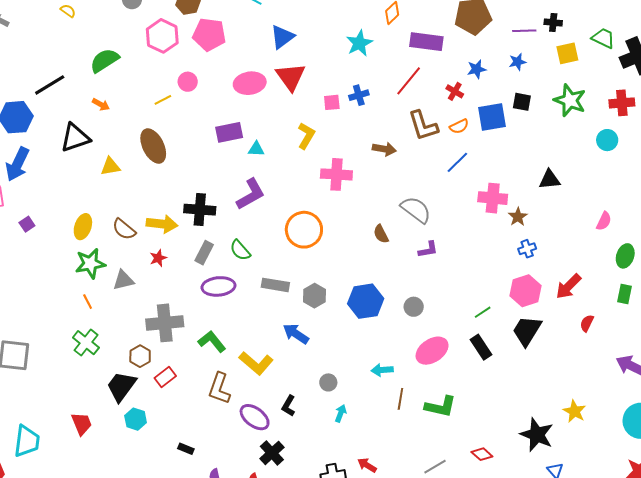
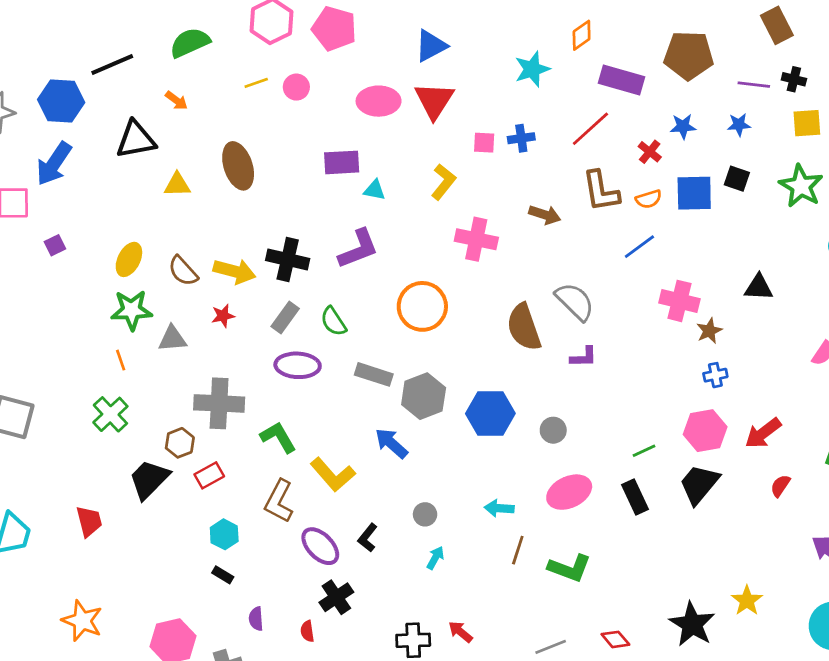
yellow line: (163, 100) -> (256, 83), moved
brown semicircle: (381, 234) -> (524, 327), size x1.8
gray hexagon: (315, 296) -> (424, 396), size x1.4
cyan hexagon: (136, 419) -> (224, 534), moved

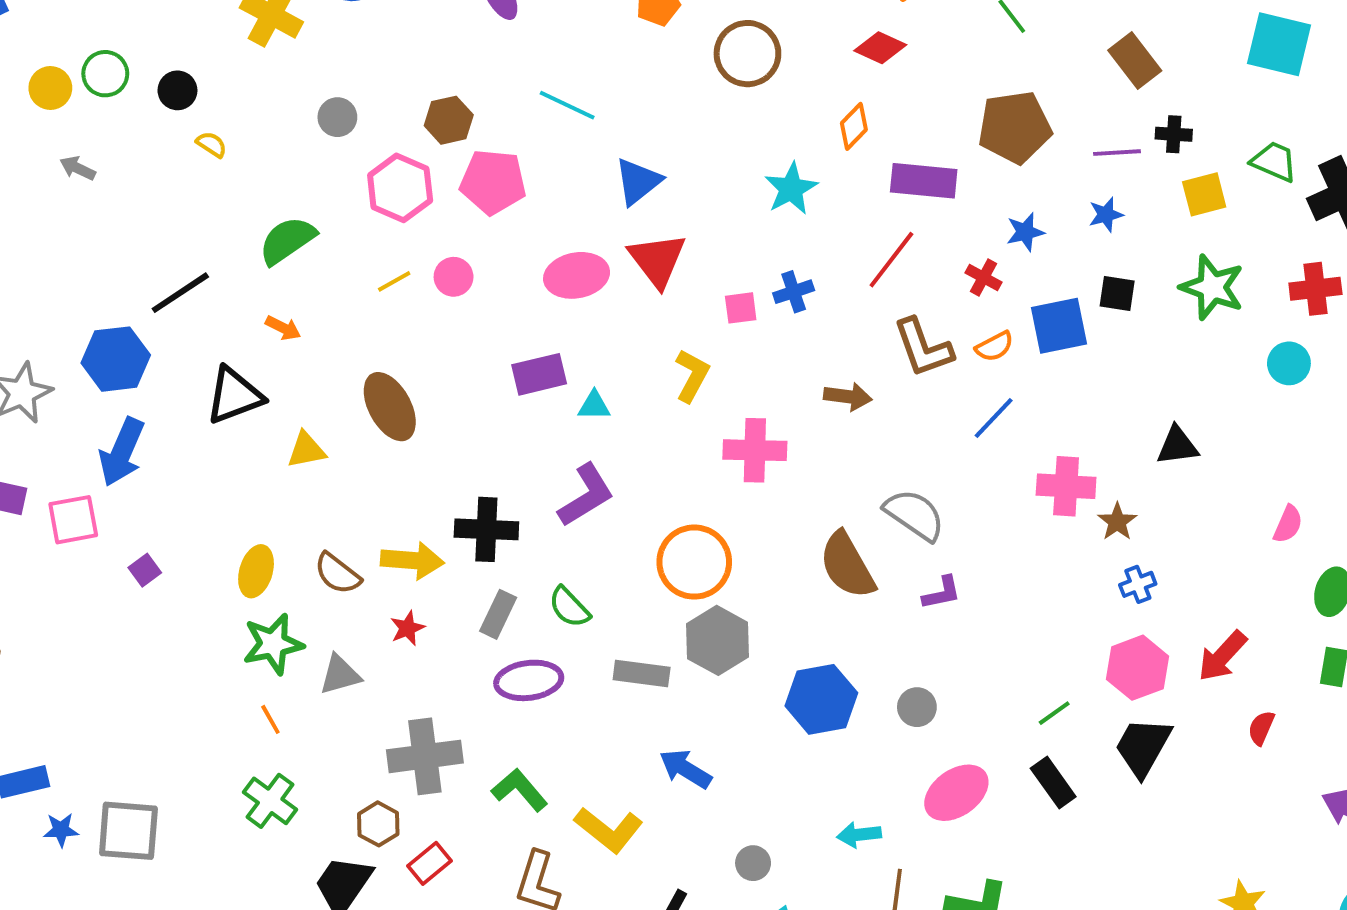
gray hexagon: (424, 396) -> (718, 640), moved

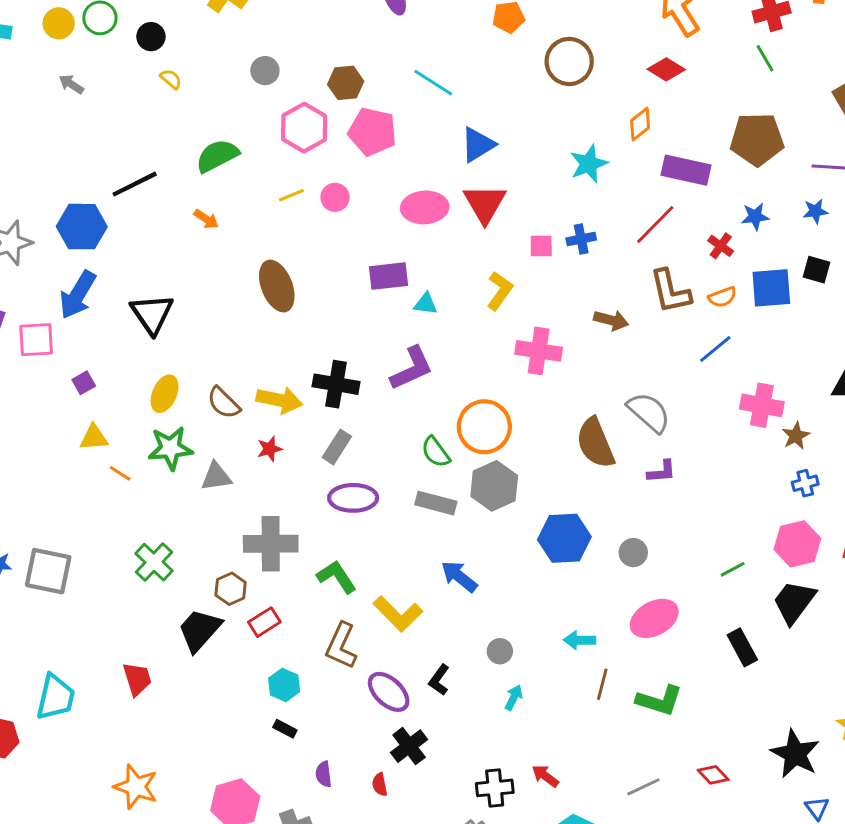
black triangle: (234, 396) -> (152, 314), moved, turned -51
yellow triangle: (306, 450) -> (94, 438), moved
green semicircle: (569, 607) -> (436, 452), moved
orange line: (270, 719) -> (120, 473), moved, turned -35
black rectangle: (1053, 783) -> (742, 647), moved

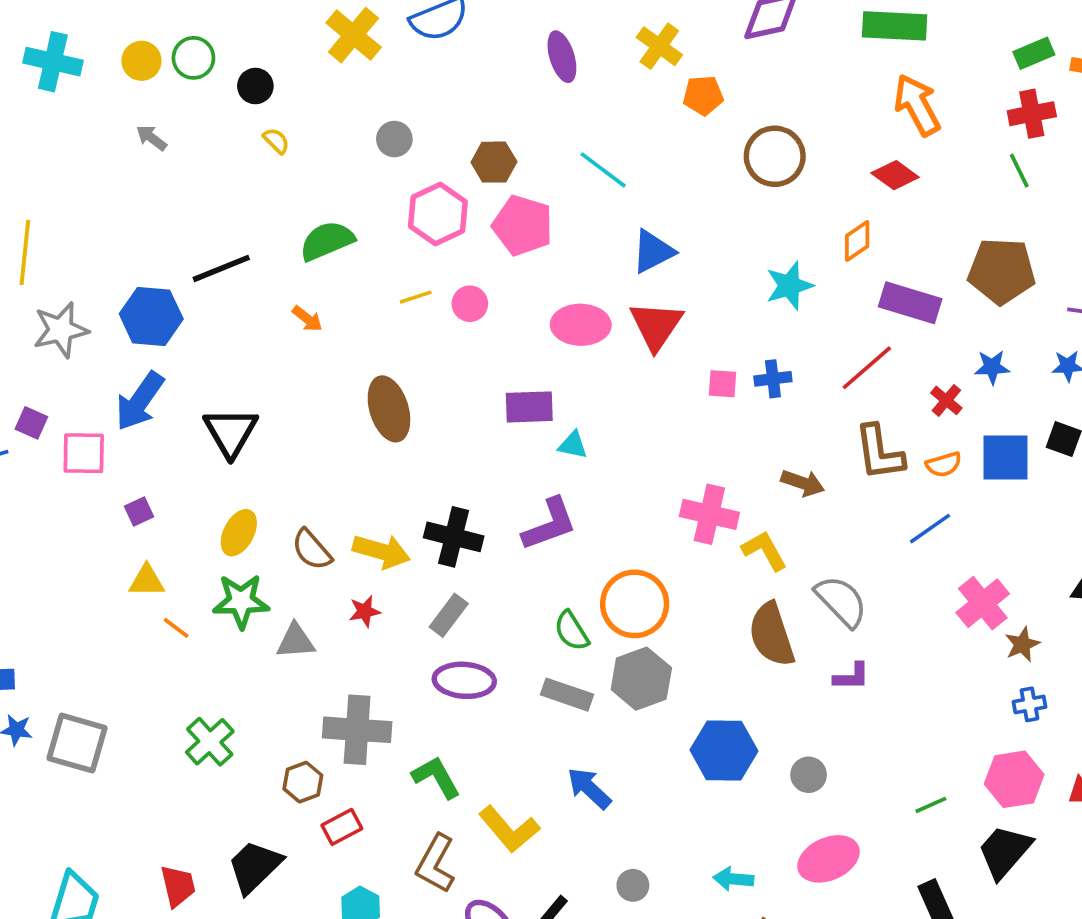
yellow L-shape: (500, 291) -> (764, 551), moved, turned -69
pink cross: (762, 405) -> (983, 603), turned 36
black trapezoid: (200, 630) -> (255, 867), moved

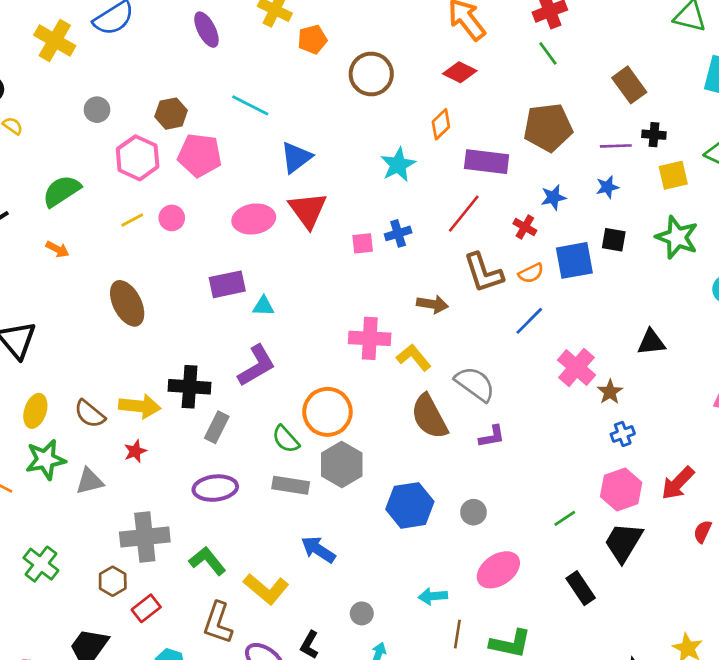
gray rectangle: (449, 615) -> (217, 427), moved

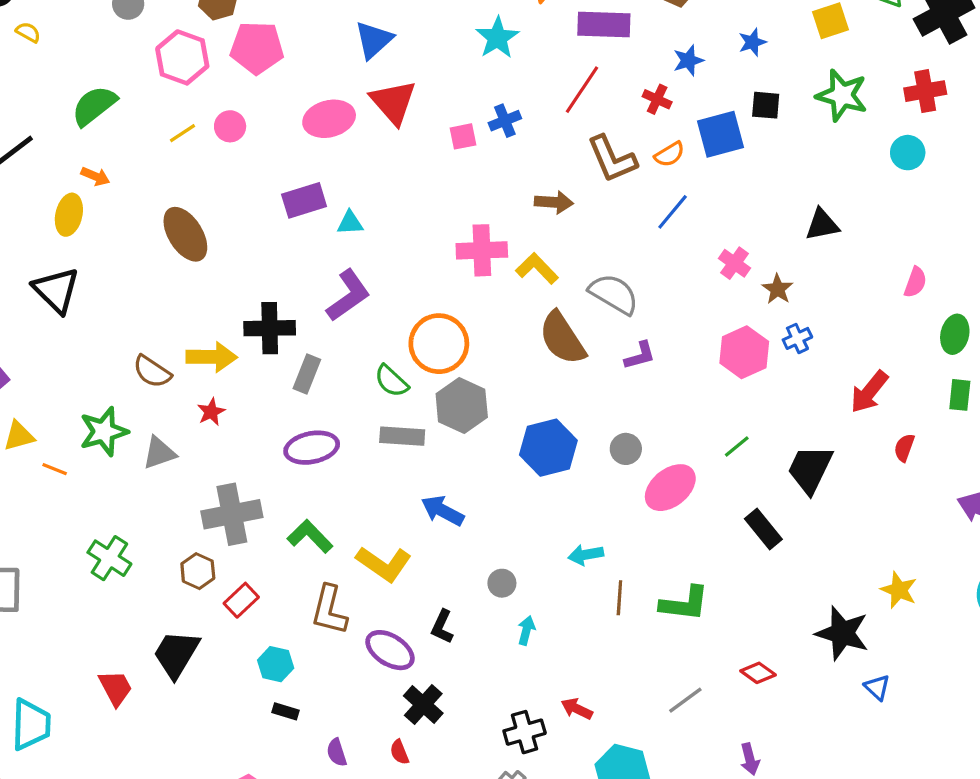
pink cross: (576, 367) -> (734, 263), size x0.7
yellow ellipse: (35, 411) -> (69, 215), moved
pink hexagon: (621, 490) -> (744, 352), moved
pink ellipse: (498, 570) -> (670, 488), moved

